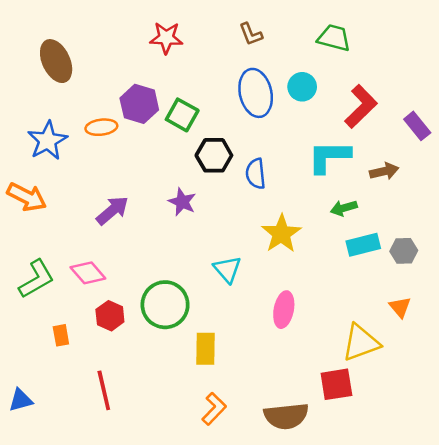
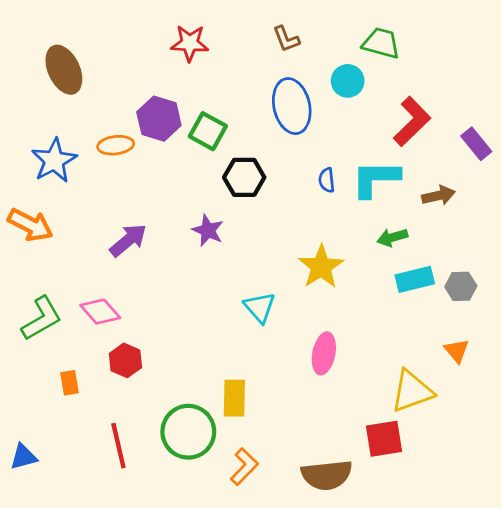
cyan circle: (302, 87) -> (348, 81), moved
blue semicircle: (256, 174) -> (327, 180), moved, size x0.7
green circle: (165, 305) -> (188, 432), moved

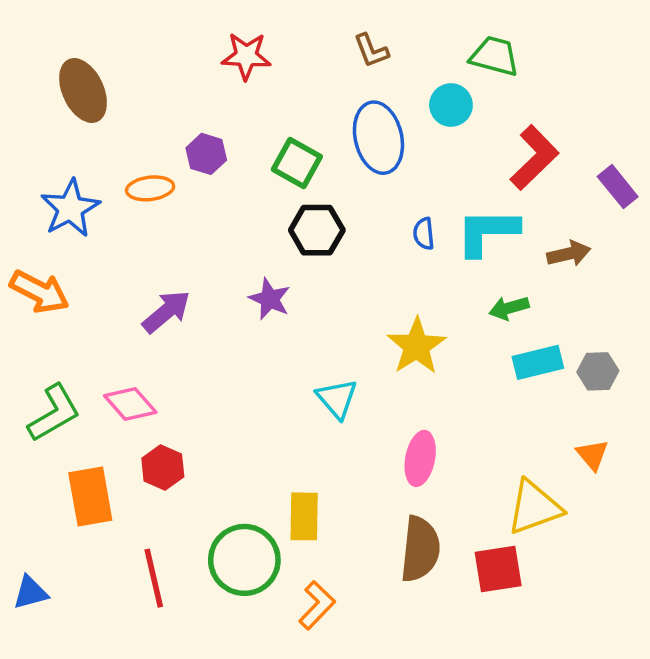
purple hexagon: (159, 119) -> (206, 154), size x0.7
green square: (208, 131) -> (297, 163), moved
orange rectangle: (69, 383) -> (90, 497), size x1.8
brown semicircle: (327, 475) -> (420, 549), moved, turned -78

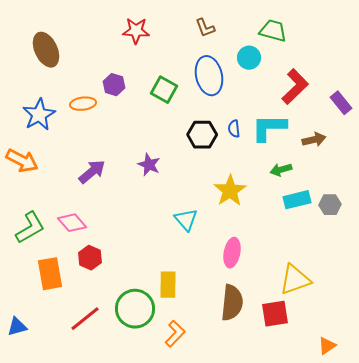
black hexagon: (317, 230) -> (202, 135), moved
orange triangle: (592, 455) -> (327, 346), moved, turned 36
red line: (154, 578) -> (85, 319), turned 64

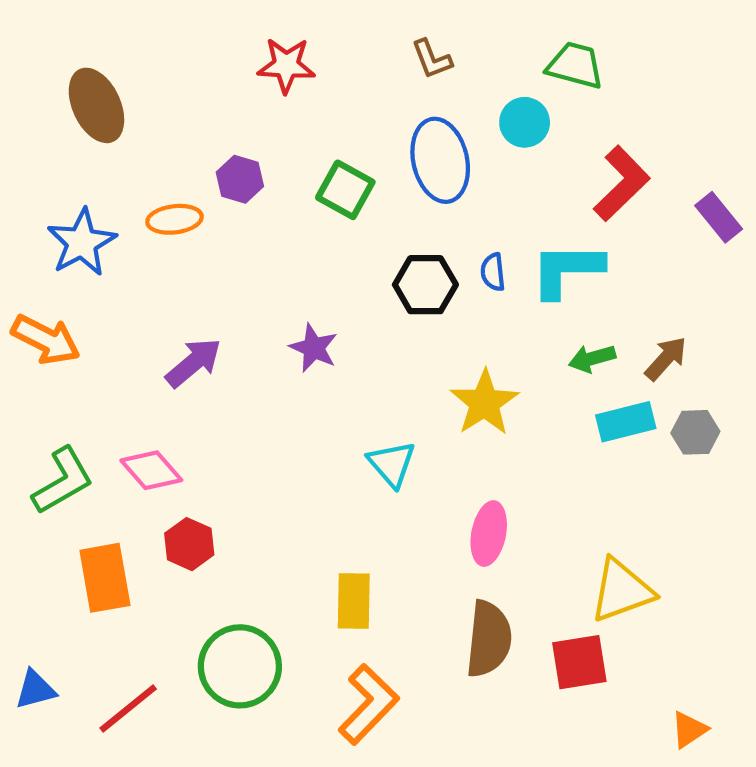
brown arrow: (314, 140) -> (666, 358), moved, turned -35
green circle: (135, 309) -> (240, 666), moved
red line: (85, 319) -> (128, 709), moved
orange L-shape: (175, 334) -> (369, 704), size x1.4

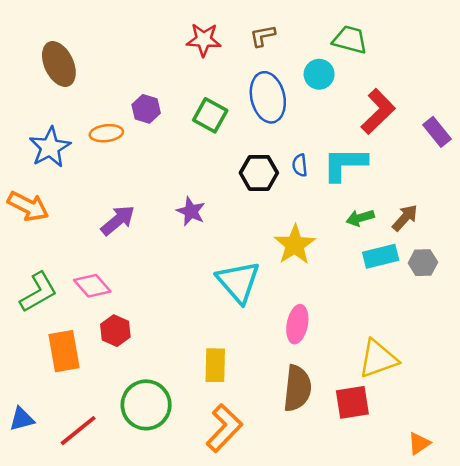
brown L-shape: (432, 59) -> (263, 36), turned 100
red star: (286, 65) -> (204, 40), moved
cyan triangle: (392, 464) -> (238, 282), size x1.5

